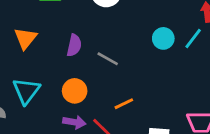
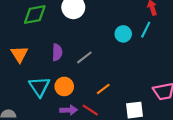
gray line: (108, 59) -> (84, 57), turned -56
cyan triangle: (26, 91) -> (39, 87), moved

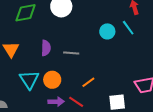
cyan line: (146, 30) -> (128, 28), turned -63
gray line: (84, 57) -> (71, 53), turned 42

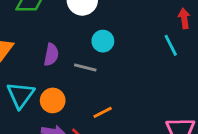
cyan circle: (107, 31) -> (103, 41), moved

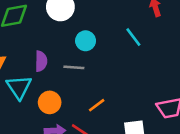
cyan line: (171, 45) -> (133, 37), moved
cyan triangle: (21, 95) -> (19, 87), moved

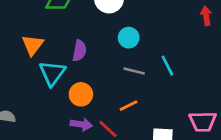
cyan line: (133, 37) -> (167, 66), moved
gray line: (74, 67) -> (134, 71), moved

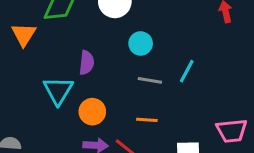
orange triangle: (33, 45) -> (24, 34), moved
cyan line: (167, 66) -> (187, 71), turned 60
orange line: (128, 106) -> (147, 120), turned 36

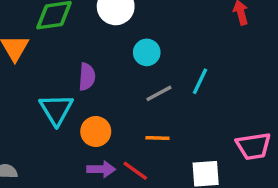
gray line: (150, 80) -> (159, 93), turned -35

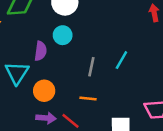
cyan circle: (147, 52) -> (63, 35), moved
gray line: (159, 93) -> (91, 67), turned -54

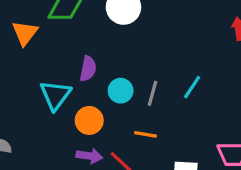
cyan circle: (63, 35) -> (121, 91), moved

